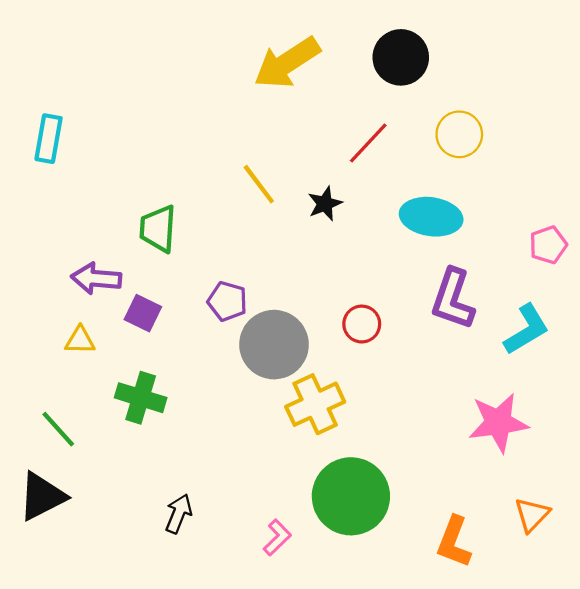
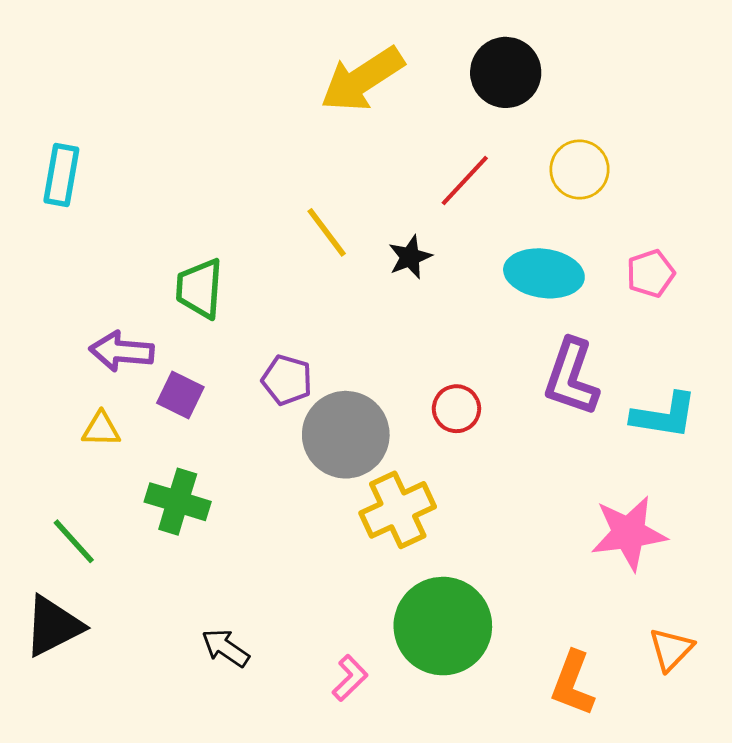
pink pentagon: (548, 245) -> (651, 273), moved
cyan L-shape: (526, 329) -> (664, 416), turned 40
black arrow: (179, 514) -> (225, 648), turned -78

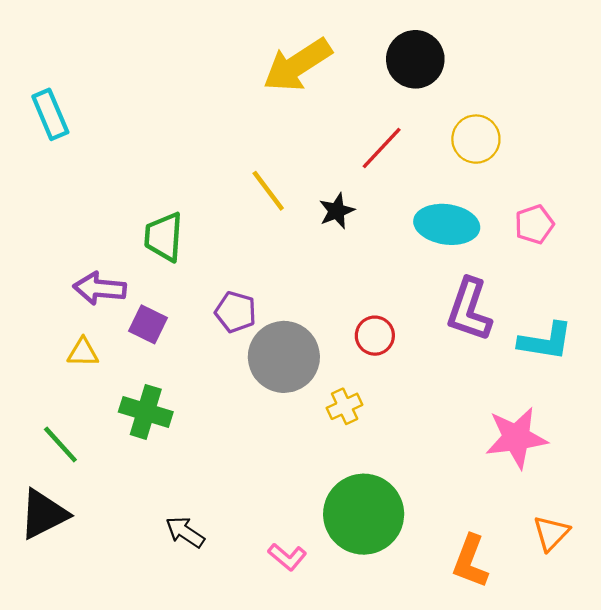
cyan rectangle: (61, 175) -> (50, 114), moved, turned -33
yellow cross: (398, 510) -> (345, 406), moved, size x0.6
pink L-shape: (350, 678) -> (287, 557), turned 84

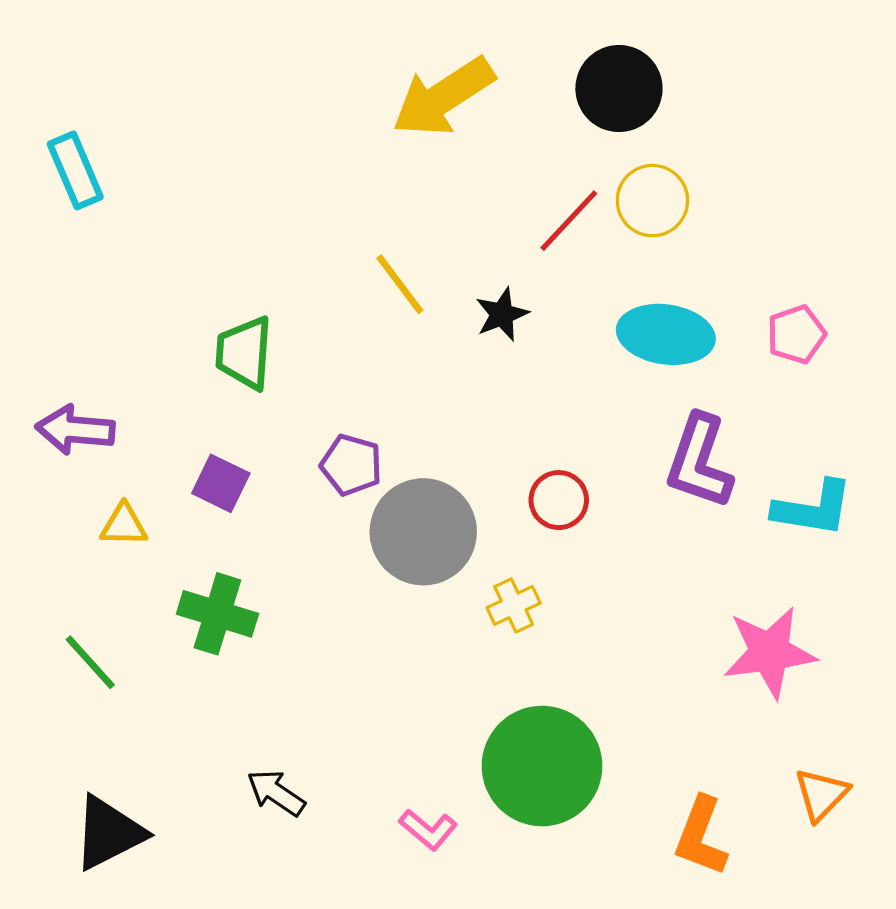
yellow circle: (476, 139) -> (652, 201), moved
purple arrow: (100, 288) -> (75, 430), moved
black triangle: (44, 514) -> (109, 833), moved

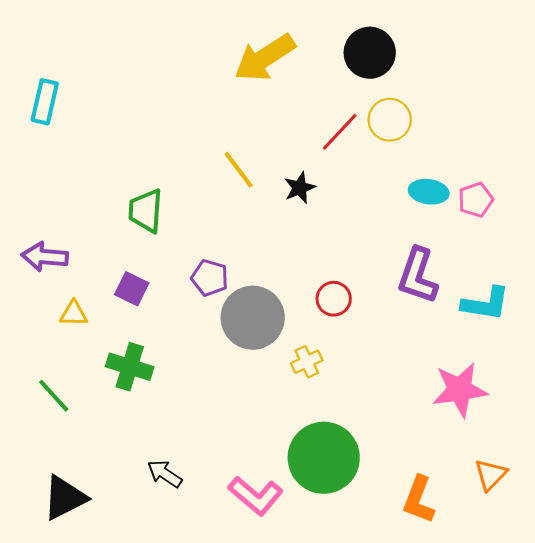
cyan rectangle: (75, 170) -> (45, 102), turned 36
cyan ellipse: (666, 334) -> (429, 192), moved, size x0.7
pink L-shape: (428, 830) -> (256, 496), size x1.6

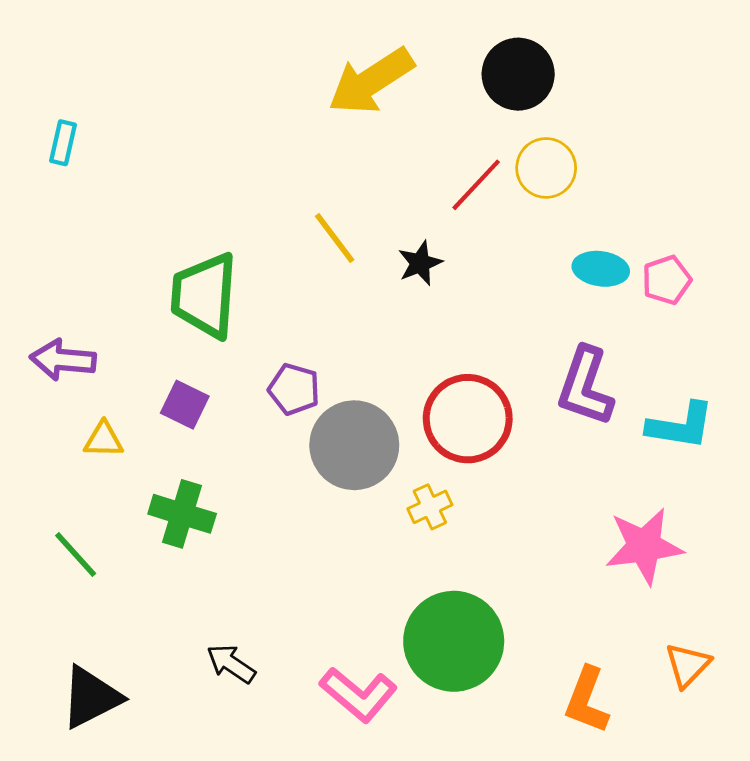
cyan rectangle: (45, 102) -> (63, 143), size x0.7
green trapezoid: (146, 211) -> (204, 295), size x1.4
red circle: (334, 299) -> (468, 419), size x1.8

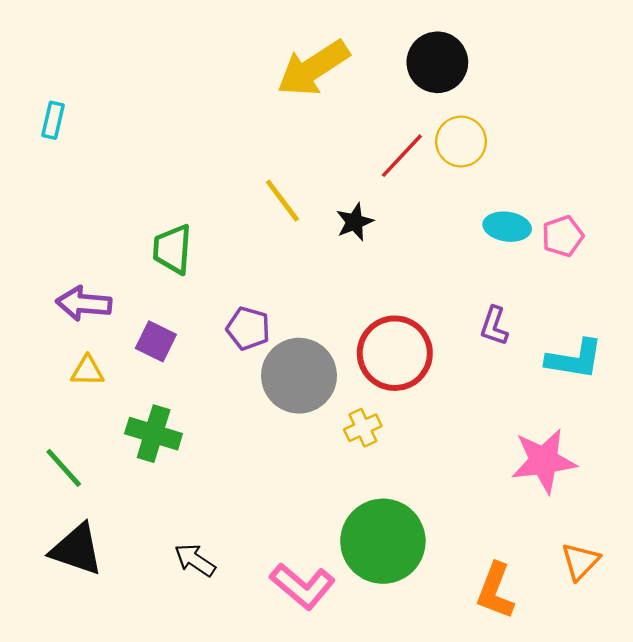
green trapezoid: (204, 295) -> (172, 249), size x0.7
purple arrow: (63, 360) -> (84, 304), moved
purple L-shape: (585, 386) -> (494, 326), size x0.6
black triangle: (91, 697) -> (77, 549), moved, turned 46

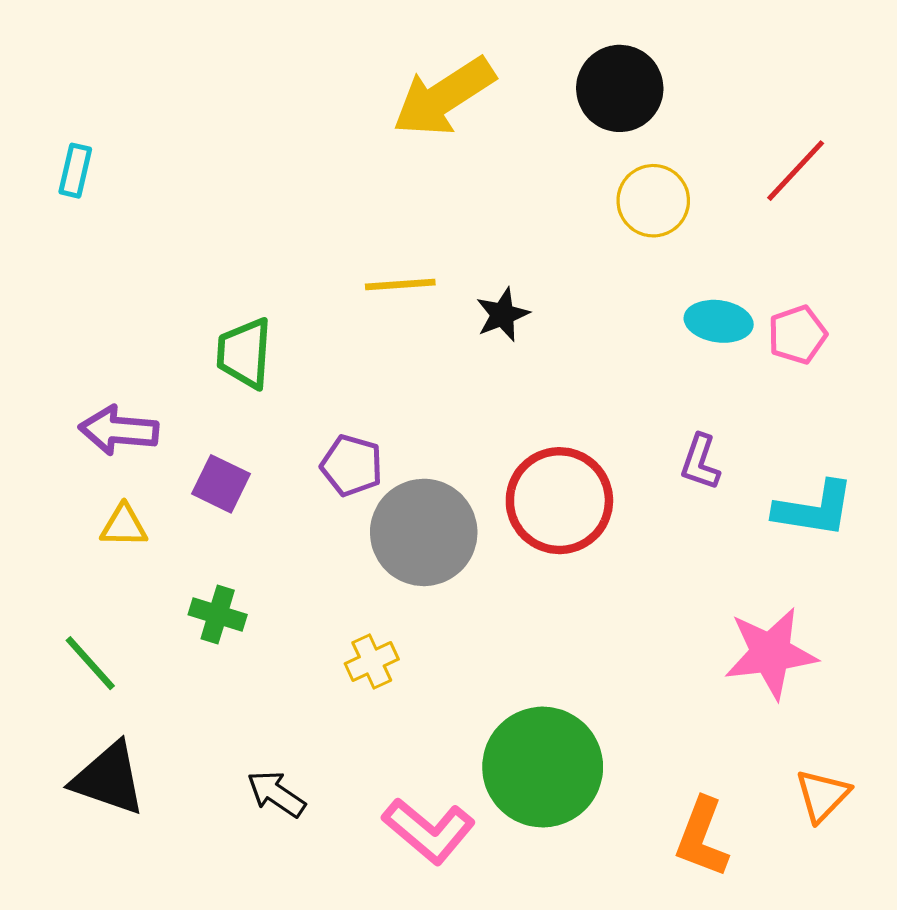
red line: (402, 156) -> (796, 171), moved
yellow line: (282, 201) -> (400, 284), turned -57
yellow cross: (363, 428) -> (372, 661), moved
green cross: (154, 434) -> (218, 615), size x0.7

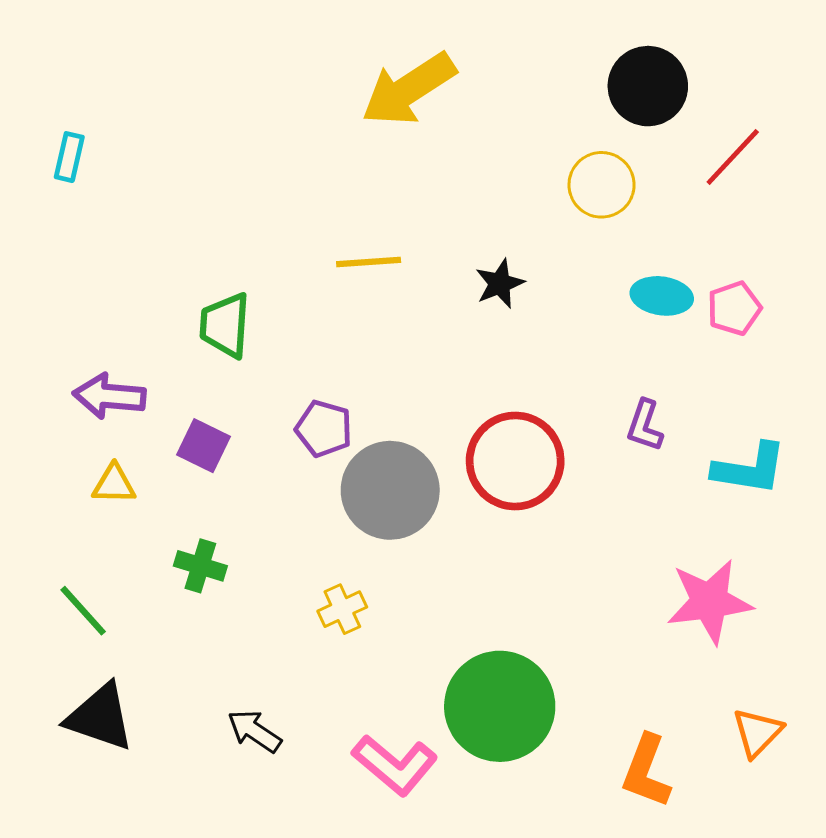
black circle: (620, 88) -> (648, 86), moved
black star: (502, 315) -> (500, 284), moved

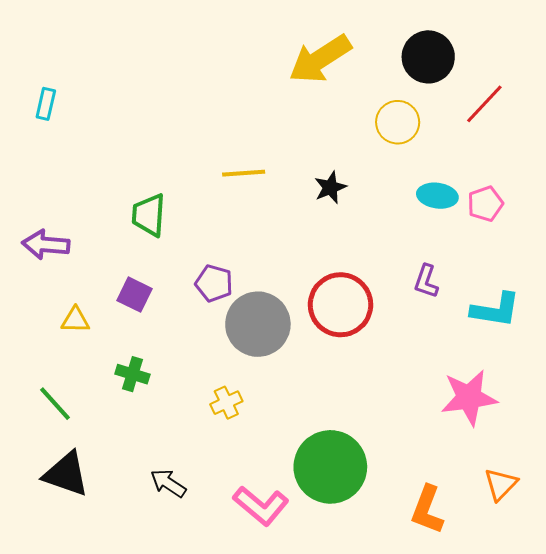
yellow arrow: (409, 89) -> (320, 59), moved
purple arrow: (109, 396) -> (46, 245), moved

